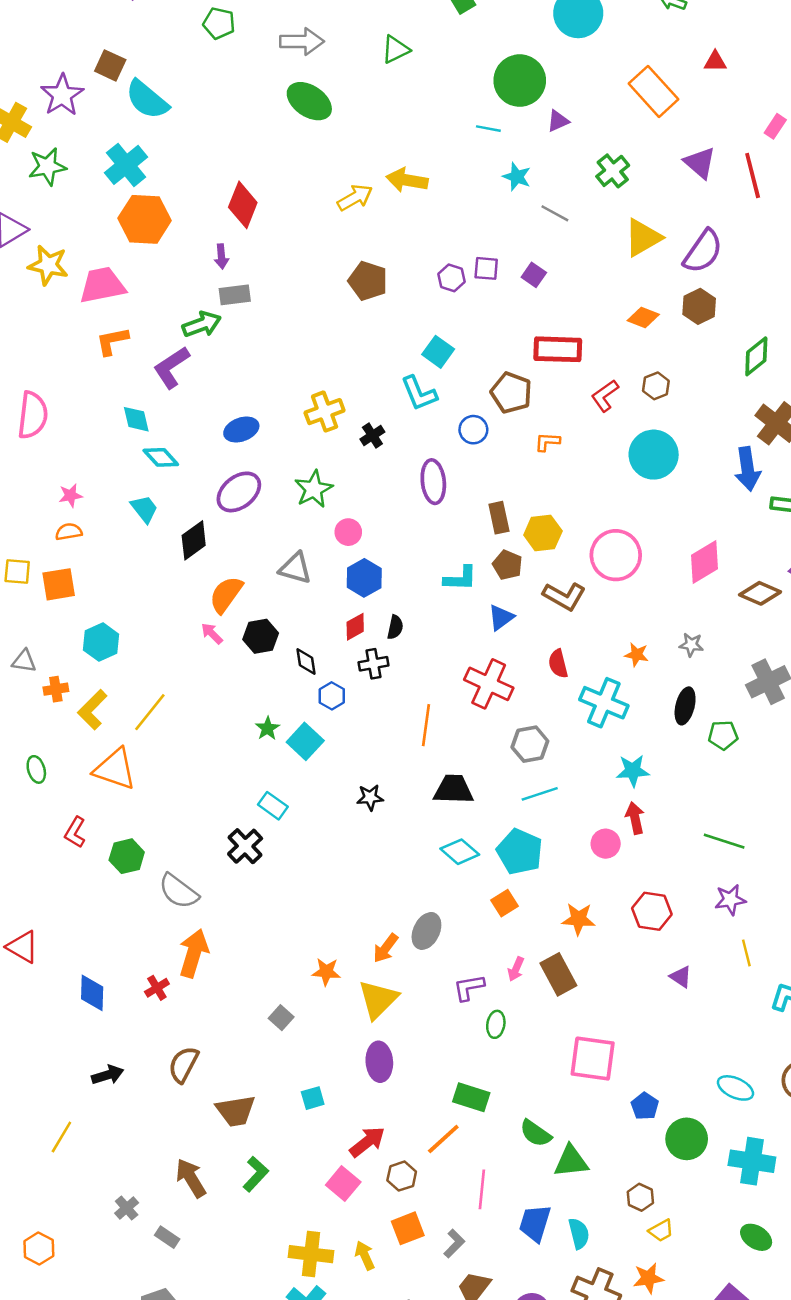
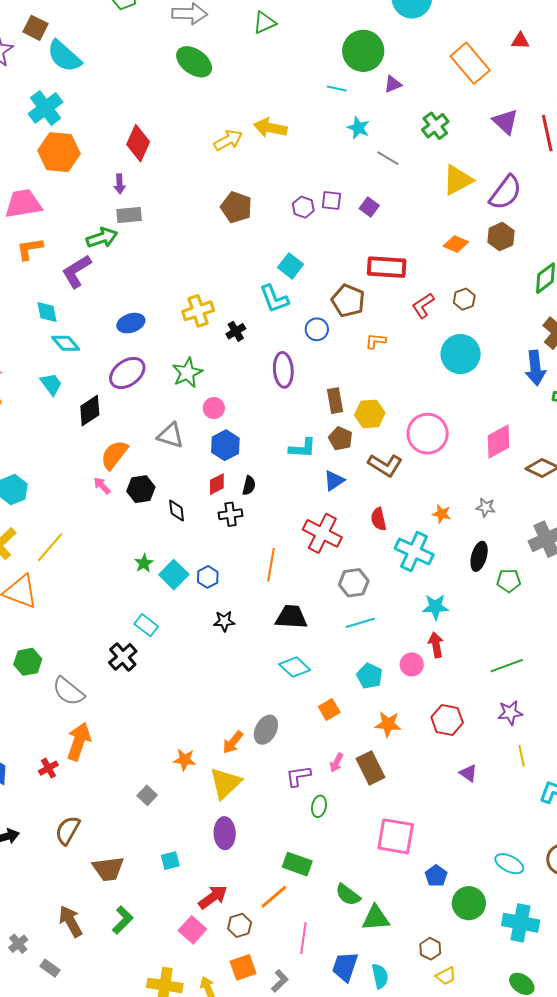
blue hexagon: (332, 696) -> (208, 577), moved
green line: (724, 841) -> (507, 666), turned -40
cyan pentagon: (520, 852) -> (370, 676), moved, size x0.7

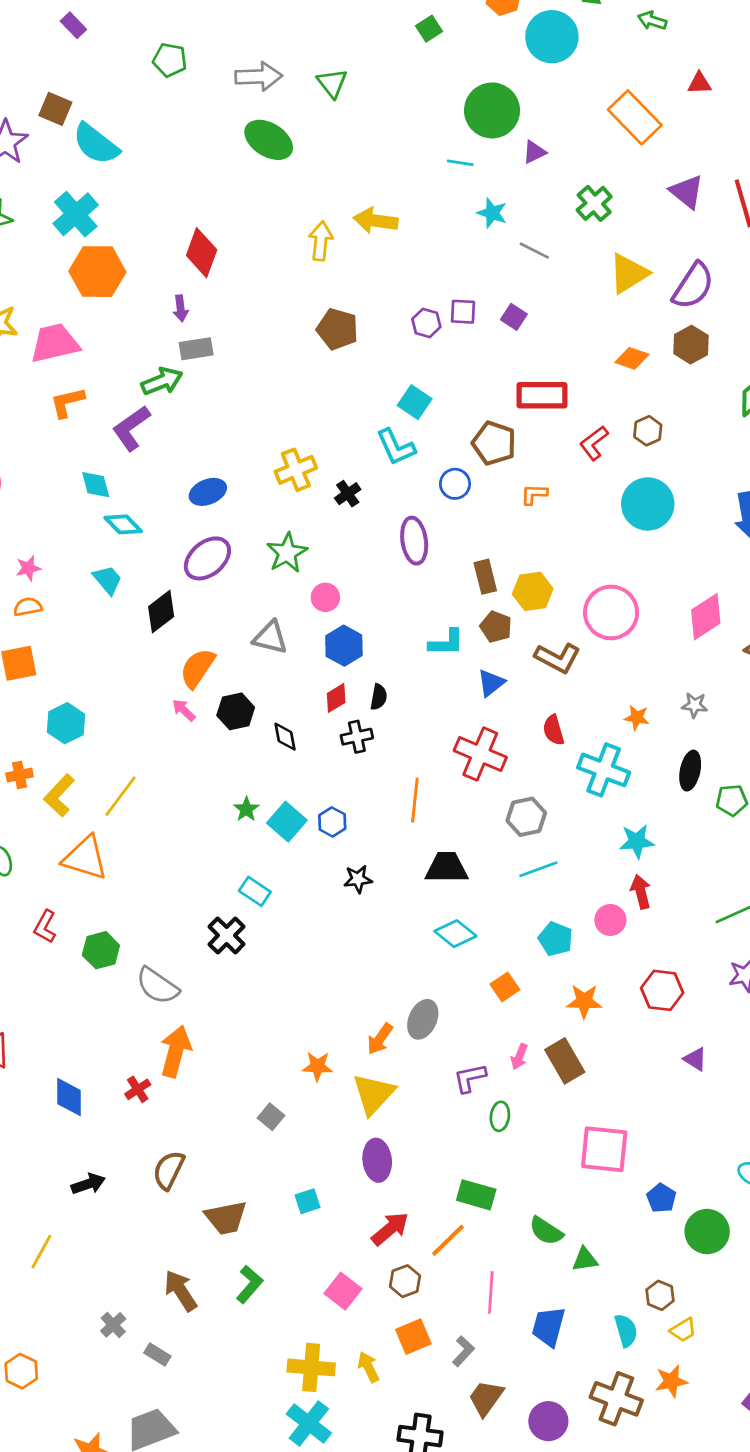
green triangle: (265, 23) -> (332, 83), moved, turned -40
yellow arrow: (228, 140) -> (321, 241), turned -52
red arrow: (213, 897) -> (390, 1229), moved
green triangle: (376, 918) -> (585, 1259), size x0.7
cyan semicircle: (380, 976) -> (626, 1330), moved

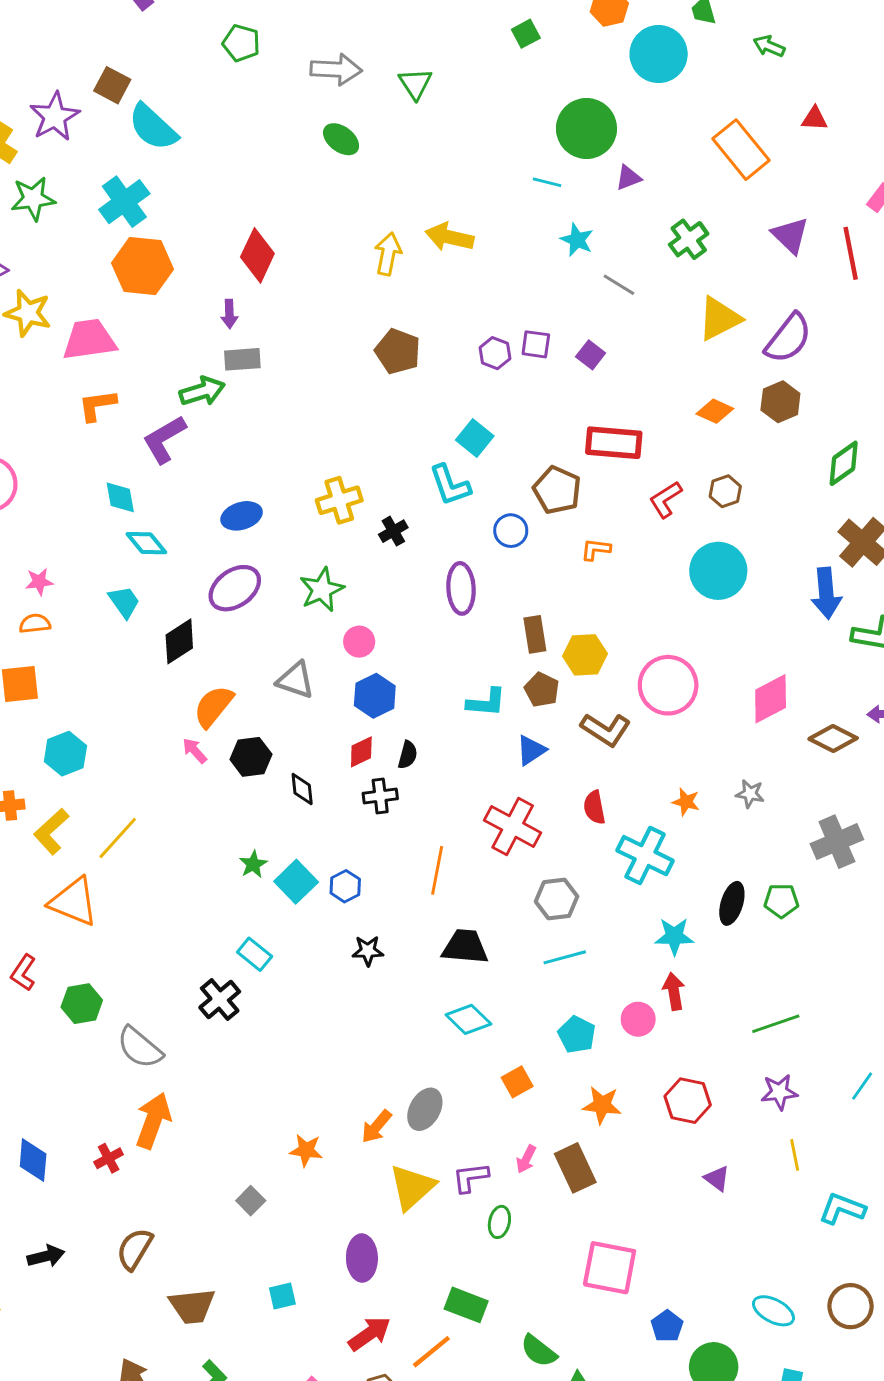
green ellipse: (269, 140) -> (341, 139), size x0.7
black ellipse: (690, 771) -> (732, 903), moved
yellow triangle: (374, 1094) -> (412, 1187), moved

